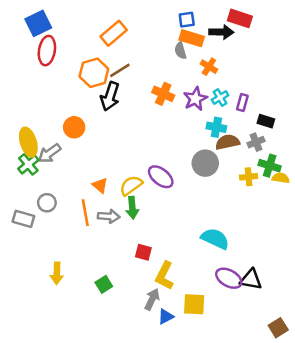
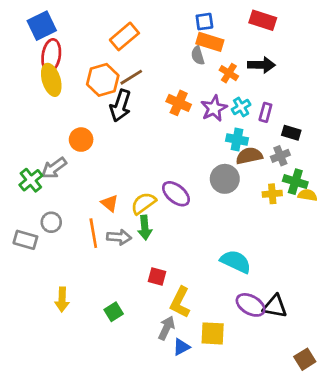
black arrow: (221, 32) -> (261, 65), moved
yellow ellipse: (28, 142) -> (51, 80), moved

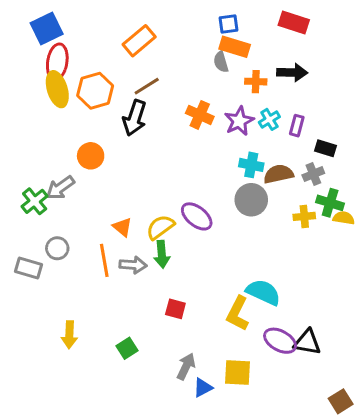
orange cross: (229, 73) -> (256, 82), turned -30
orange hexagon: (103, 80) -> (95, 91), moved
cyan cross: (237, 140) -> (251, 165), moved
yellow L-shape: (180, 302) -> (238, 313), moved

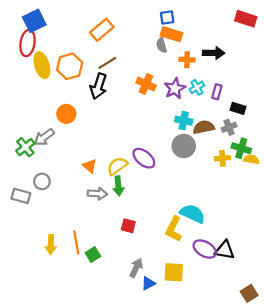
red rectangle: (294, 22) -> (246, 19), moved
red ellipse: (57, 62) -> (28, 43), moved
orange line: (104, 260) -> (76, 242), moved

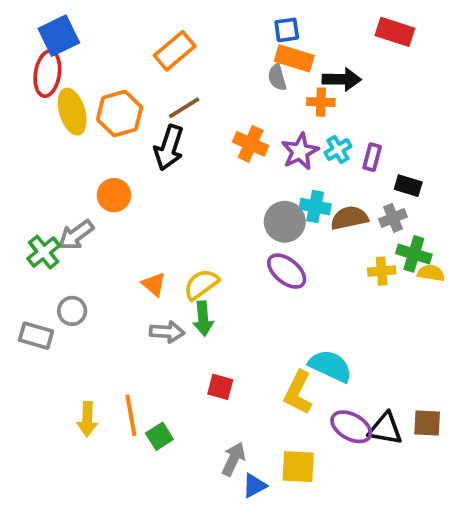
red rectangle: (246, 19) -> (395, 32), moved
black arrow: (214, 53) -> (342, 79), moved
gray circle: (184, 146) -> (285, 222), moved
purple ellipse: (144, 158) -> (287, 271), moved
brown square: (249, 293) -> (427, 423), moved, turned 35

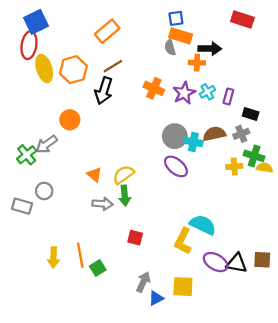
cyan cross: (315, 207) -> (193, 142), moved

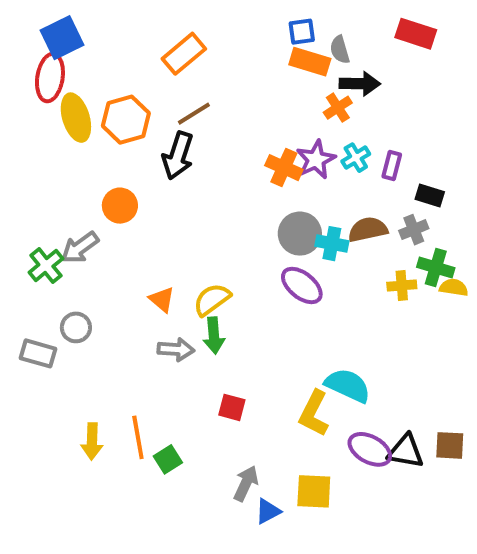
gray semicircle: (170, 48) -> (340, 50), moved
orange cross: (197, 63) -> (338, 108), turned -35
orange cross: (154, 88) -> (284, 168), moved

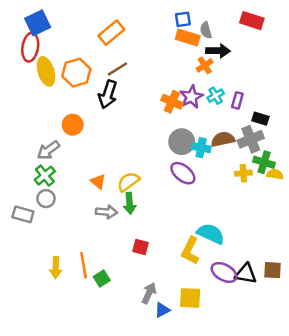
gray cross: (414, 230) -> (251, 139), size x1.5
green cross: (46, 266) -> (45, 176), moved

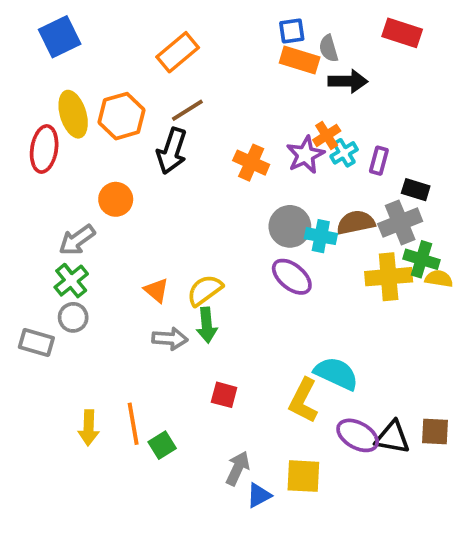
red ellipse: (30, 47) -> (44, 149), moved
orange cross: (205, 65) -> (327, 135), moved
orange cross: (172, 102) -> (251, 163), moved
yellow cross: (243, 173) -> (389, 277), size x1.6

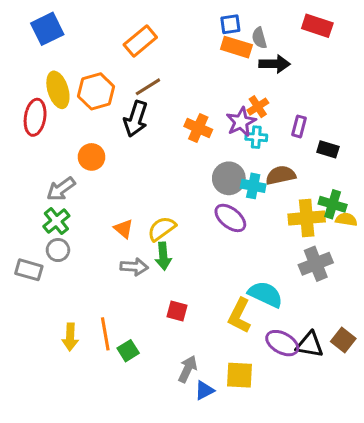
cyan cross: (344, 153) -> (256, 137), moved, turned 35
gray cross: (400, 223) -> (316, 264), moved
brown square: (435, 432) -> (343, 340), turned 35

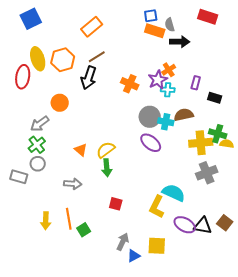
gray arrow: (134, 267) -> (73, 184), moved

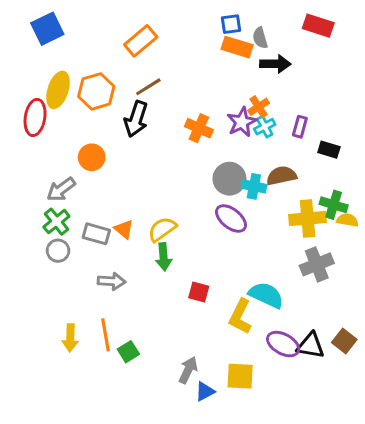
yellow ellipse: (38, 59) -> (58, 90), turned 35
cyan cross: (168, 90) -> (265, 127), moved, turned -32
gray rectangle: (19, 177) -> (96, 234), moved
red square: (116, 204) -> (199, 292), moved

